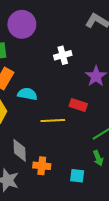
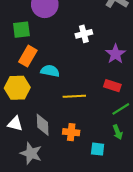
red rectangle: (78, 105) -> (112, 86), moved
orange cross: (42, 166) -> (71, 132), moved

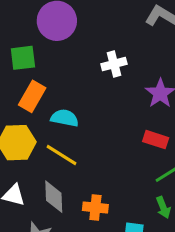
yellow line: (74, 96) -> (61, 155), moved, turned 35

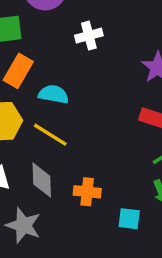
white cross: (114, 64) -> (89, 36), moved

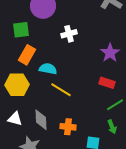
yellow line: (50, 135) -> (61, 90), moved

